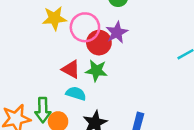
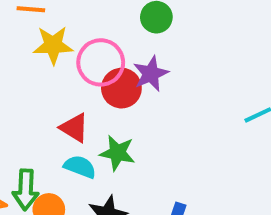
green star: (96, 71) -> (117, 153), moved

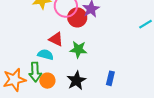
cyan semicircle: (80, 167) -> (46, 55), moved

